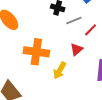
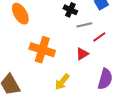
yellow arrow: (60, 70) -> (62, 82), moved

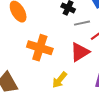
red triangle: (82, 54) -> (80, 52), size x1.5

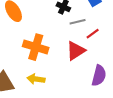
yellow arrow: (60, 80) -> (36, 79), moved, turned 60

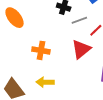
orange cross: (36, 47) -> (41, 50), size x0.7

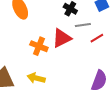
red triangle: (81, 49) -> (62, 38), moved

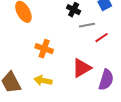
red triangle: (62, 38) -> (82, 68), moved

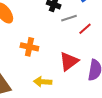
yellow arrow: (43, 81) -> (43, 82), moved

